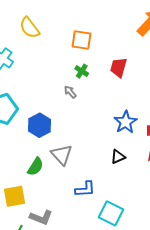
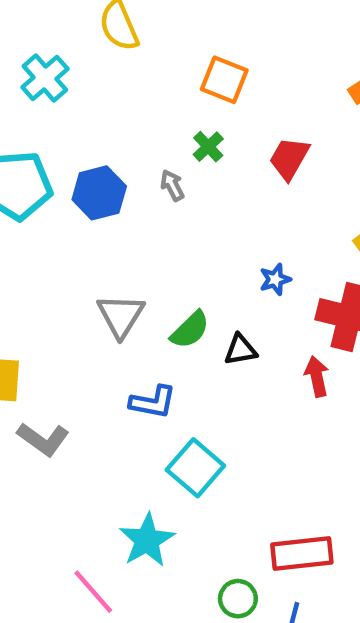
blue star: (125, 122) -> (275, 279), size x0.6
blue hexagon: (40, 125) -> (99, 193), moved
green semicircle: (35, 167) -> (190, 330), moved

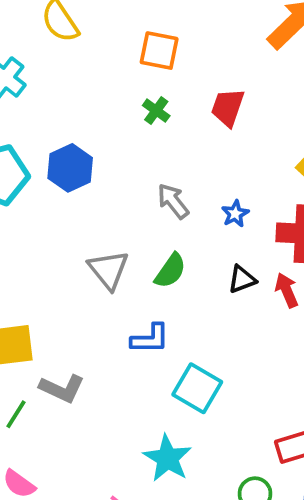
gray arrow: (172, 185) -> (173, 201), moved, size x1.4
black triangle: (240, 350) -> (242, 279), moved

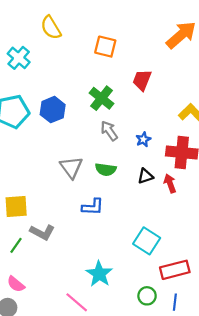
green cross: (156, 111) -> (101, 98), moved, size x1.6
green semicircle: (170, 271) -> (106, 169), turned 60
cyan square: (197, 388) -> (147, 241), moved

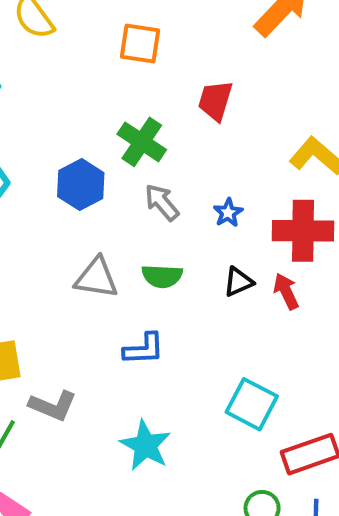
blue hexagon: (53, 110) -> (81, 185), moved
gray triangle: (71, 167) -> (97, 278), turned -40
cyan star: (99, 274) -> (145, 445), moved

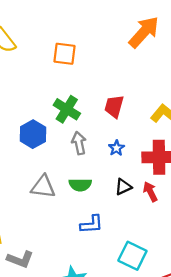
red trapezoid: (215, 101) -> (114, 106), moved
gray arrow: (162, 202) -> (79, 143), turned 30
blue L-shape: (144, 349) -> (92, 224), moved

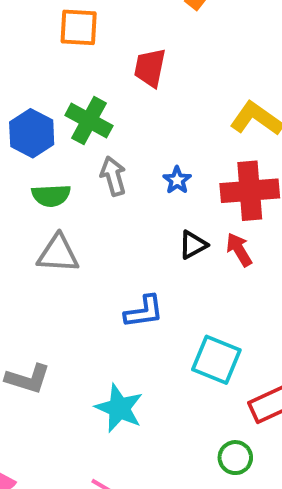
red trapezoid: (114, 106) -> (150, 68), moved
blue hexagon: (33, 134) -> (32, 133), moved
green semicircle: (80, 185) -> (51, 195), moved

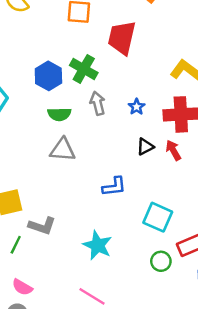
red trapezoid: (150, 68) -> (122, 38), size x1.4
green circle: (235, 458) -> (161, 261), moved

